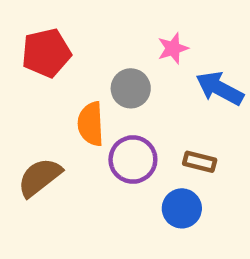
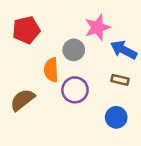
pink star: (173, 48) -> (97, 27), size x1.5
brown rectangle: (200, 162) -> (120, 80), moved
blue circle: (182, 208) -> (116, 117), moved

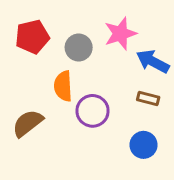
gray circle: (74, 50) -> (79, 48), moved

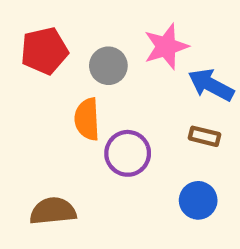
brown semicircle: (28, 123) -> (53, 211), moved, turned 32

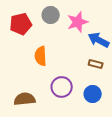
gray circle: (108, 66) -> (51, 15), moved
purple circle: (128, 153) -> (62, 87), moved

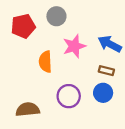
pink star: (78, 22) -> (74, 46), moved
blue circle: (93, 94) -> (103, 93), moved

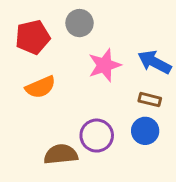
orange semicircle: (45, 62) -> (40, 87), moved, turned -110
brown semicircle: (28, 109) -> (61, 154), moved

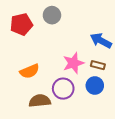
pink star: (105, 65) -> (73, 63), moved
orange semicircle: (40, 87) -> (30, 71), moved

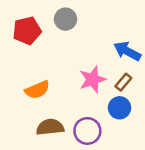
brown rectangle: (98, 65) -> (123, 82), turned -64
purple circle: (63, 89) -> (87, 131), moved

